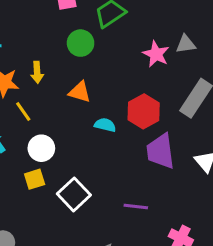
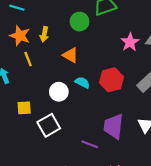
white circle: (41, 148) -> (59, 92), moved
purple trapezoid: (160, 151) -> (113, 126), moved

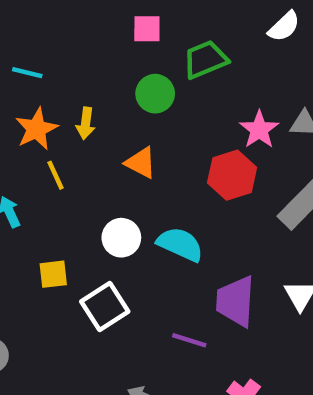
orange star: (20, 36) -> (36, 129), turned 30
red hexagon: (111, 80) -> (232, 175), moved
cyan semicircle: (82, 83) -> (180, 244), moved, size x1.5

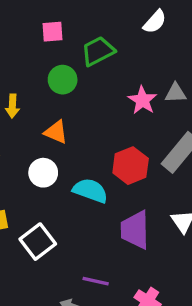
red hexagon: (232, 175) -> (131, 166), moved
white circle: (121, 238) -> (43, 173), moved
purple line: (189, 340) -> (96, 281), moved

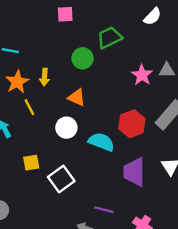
pink square: (53, 32) -> (65, 14), moved

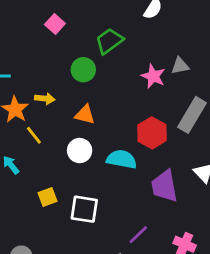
pink square: (65, 14) -> (55, 24), turned -35
yellow arrow: (45, 77) -> (45, 99), turned -77
white square: (61, 179) -> (84, 209), turned -35
purple line: (104, 210) -> (138, 235), turned -48

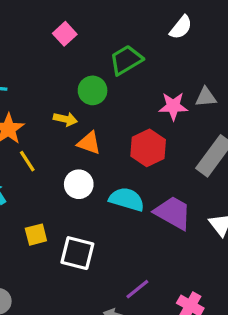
pink star: (153, 76) -> (173, 106), turned -30
yellow arrow: (45, 99) -> (65, 119), moved
red hexagon: (152, 133) -> (148, 148), moved
purple trapezoid: (164, 186) -> (173, 213), moved, turned 124

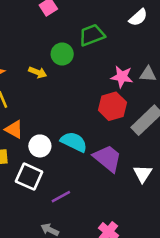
orange triangle: (89, 143) -> (14, 129), moved
red hexagon: (148, 148) -> (112, 106), moved
white circle: (79, 184) -> (40, 146), moved
purple line: (137, 289) -> (61, 197), moved

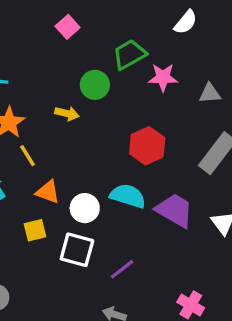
pink star: (122, 77) -> (163, 77), moved
red hexagon: (112, 106) -> (147, 146), moved

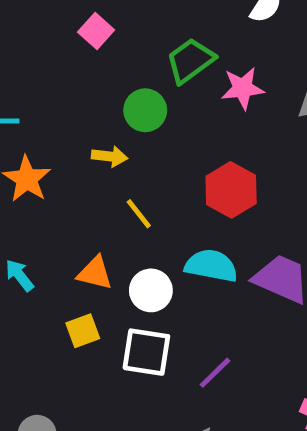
yellow line: (28, 156) -> (139, 214), moved

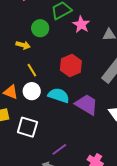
pink star: (243, 88) -> (81, 25), turned 30
white circle: (151, 290) -> (32, 91), moved
purple line: (215, 373) -> (59, 149), moved

